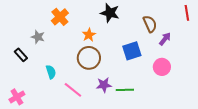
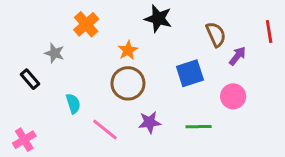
red line: (187, 13) -> (269, 32), moved
green line: (125, 90) -> (199, 127), moved

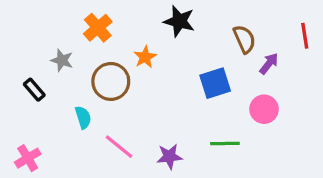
brown circle: (128, 83) -> (111, 81), moved
purple star: (150, 122) -> (169, 156), moved

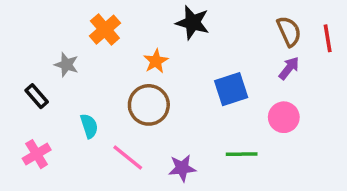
brown semicircle: (244, 39) -> (289, 31), moved
brown circle: (111, 81) -> (149, 105), moved
pink cross: (28, 158) -> (37, 154), moved

